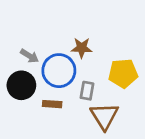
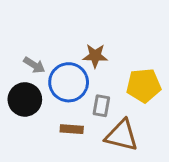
brown rectangle: (52, 104) -> (72, 129), moved
brown triangle: (104, 116) -> (122, 135), turned -44

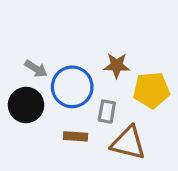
brown star: (95, 56) -> (117, 65), moved

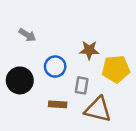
gray arrow: (36, 69) -> (27, 35), moved
blue circle: (72, 87) -> (55, 67), size x0.7

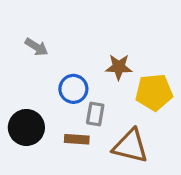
black circle: (20, 80) -> (26, 127), moved
gray rectangle: (82, 85) -> (95, 114), moved

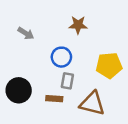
brown star: (119, 67) -> (78, 25), moved
blue circle: (73, 89) -> (61, 57), moved

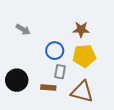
brown star: (78, 25) -> (81, 30), moved
yellow pentagon: (109, 65) -> (84, 56), moved

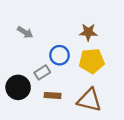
gray rectangle: (60, 72) -> (42, 72), moved, turned 48

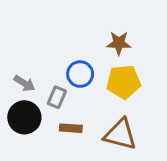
gray arrow: (25, 32) -> (24, 83), moved
gray rectangle: (42, 72) -> (57, 97), turned -35

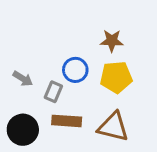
black circle: (24, 117) -> (23, 130), moved
brown rectangle: (71, 128) -> (67, 121), size x1.4

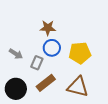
brown star: (112, 41) -> (48, 28), moved
brown rectangle: (67, 121) -> (46, 83), turned -42

